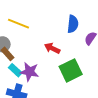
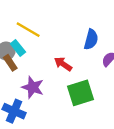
cyan rectangle: (15, 70) -> (18, 48), moved

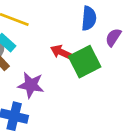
green square: (80, 93) -> (85, 62), moved

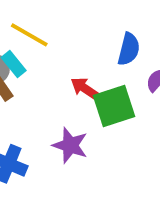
purple star: (31, 85) -> (70, 145), moved

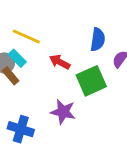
red arrow: (85, 88) -> (60, 62), moved

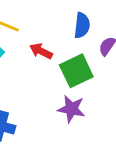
purple star: (63, 112) -> (71, 109), moved

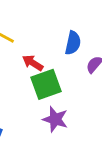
green square: (76, 71) -> (46, 84), moved

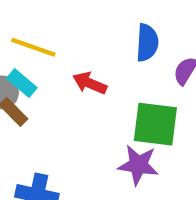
green square: (46, 84) -> (155, 124), moved, turned 36

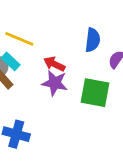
purple star: (138, 165) -> (55, 83), moved

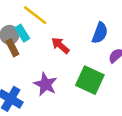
purple star: (55, 83) -> (45, 84), moved

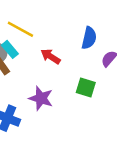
green square: (90, 80) -> (86, 88), size x0.7

